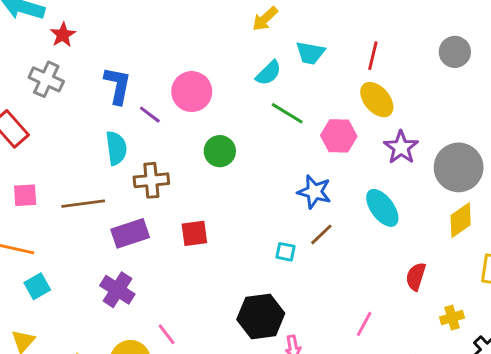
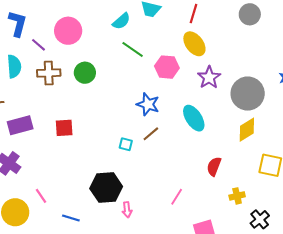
brown cross: (151, 180) -> (49, 73), moved

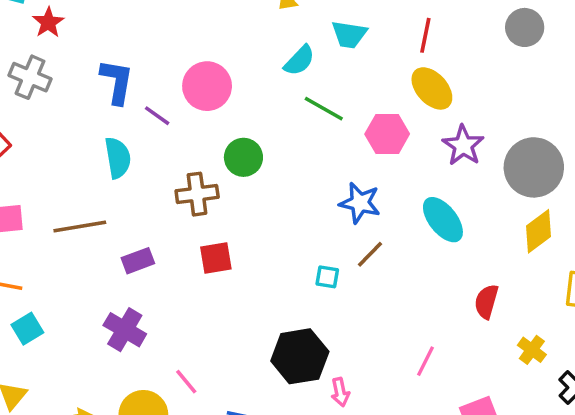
brown cross: (49, 73) -> (197, 194), moved
purple rectangle: (20, 125) -> (138, 261), size x0.7
yellow cross: (237, 196) -> (532, 350), turned -35

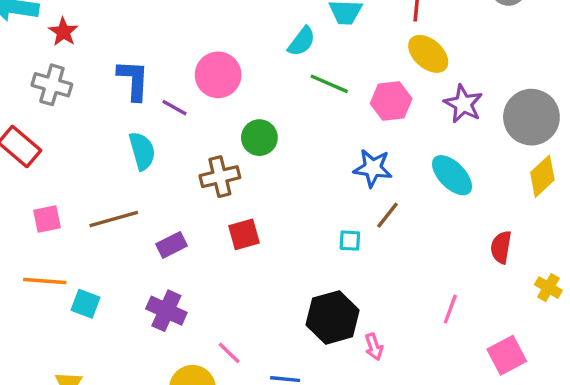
cyan square: (27, 329) -> (85, 304), moved, turned -32

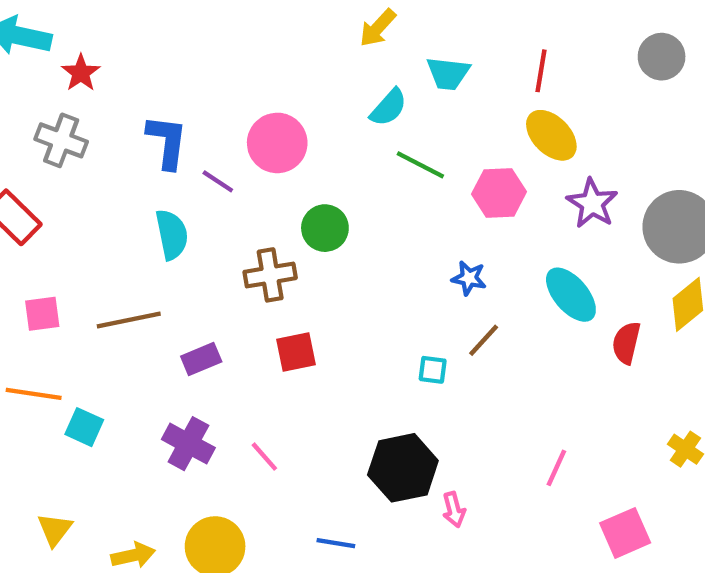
blue star: (373, 168) -> (469, 278), size x0.7
red semicircle: (501, 247) -> (626, 343), moved
pink line: (229, 353) -> (264, 457), moved

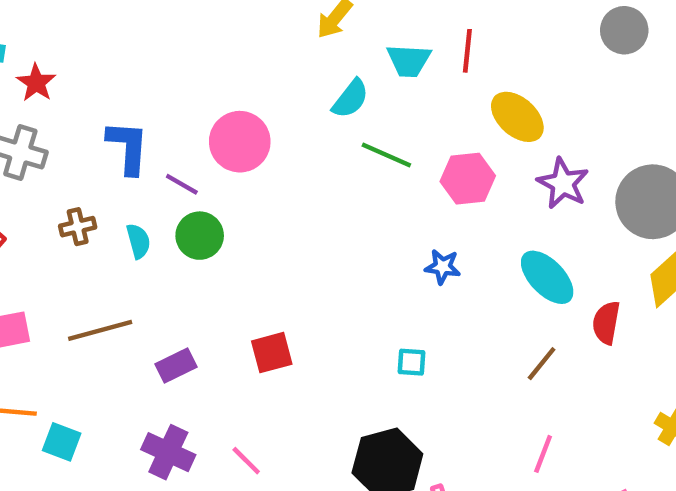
red line: (541, 71) -> (467, 51), moved
green circle: (325, 228) -> (200, 236), moved
cyan semicircle: (172, 234) -> (138, 241), size x0.7
brown cross: (270, 275) -> (78, 227), moved, size x0.7
brown line: (484, 340) -> (542, 364), moved

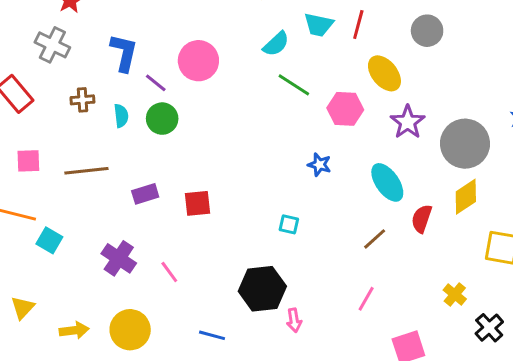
gray circle: (624, 30) -> (427, 31), moved
purple rectangle: (176, 366) -> (145, 194), moved

